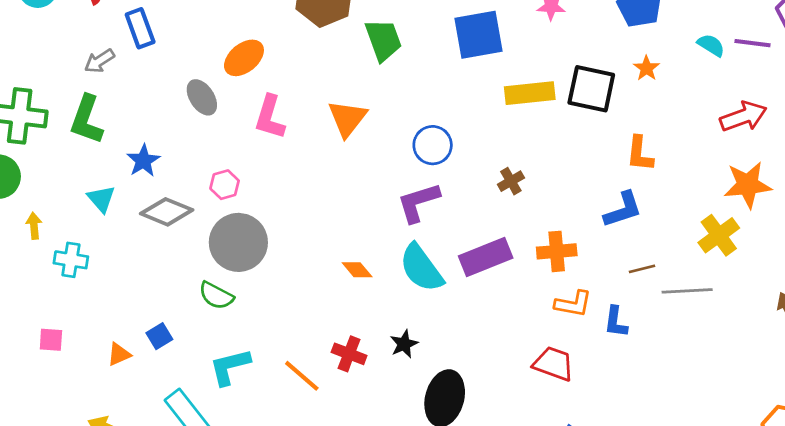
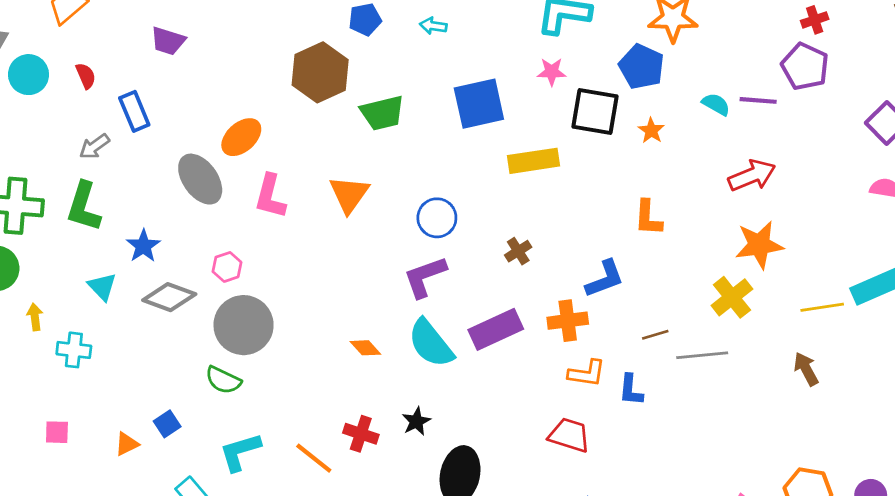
green trapezoid: (383, 40) -> (382, 113), turned 99
black square: (591, 89) -> (595, 112), moved
gray ellipse: (202, 97) -> (200, 179), size x1.4
blue L-shape: (623, 210) -> (605, 279), moved

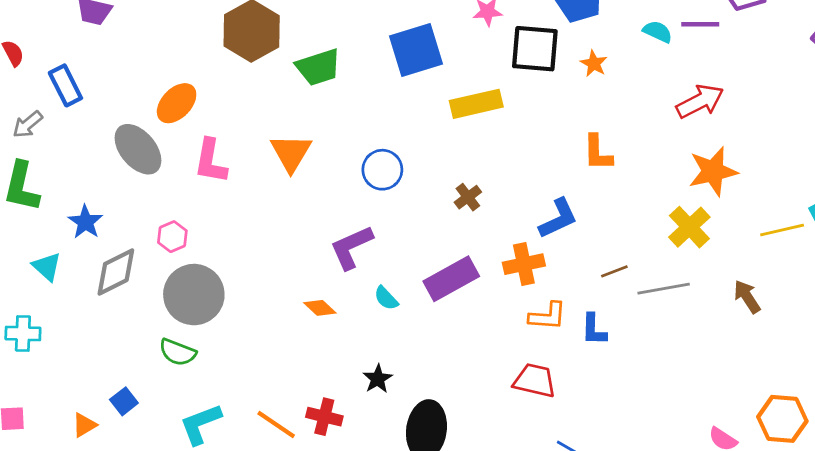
purple L-shape: (425, 277) -> (351, 247), moved
gray diamond: (169, 297) -> (116, 272), turned -42
cyan semicircle: (431, 343) -> (386, 298), size x0.5
brown arrow: (806, 369) -> (747, 297), moved
red cross: (361, 434) -> (324, 417), moved

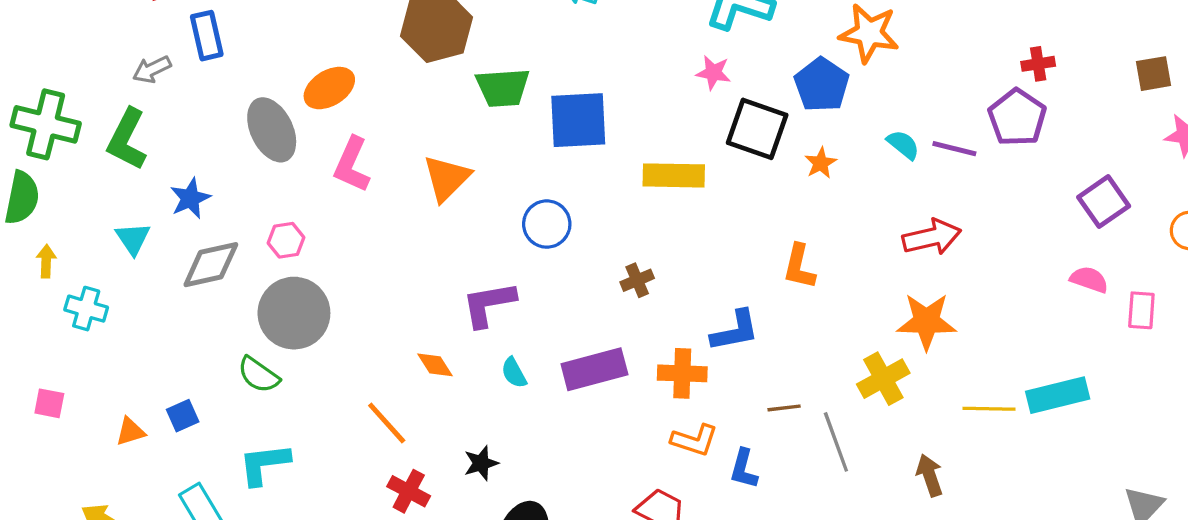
blue square: (416, 50) -> (578, 120), moved
gray line: (664, 289) -> (836, 442), turned 66
orange line: (276, 425) -> (387, 423), moved

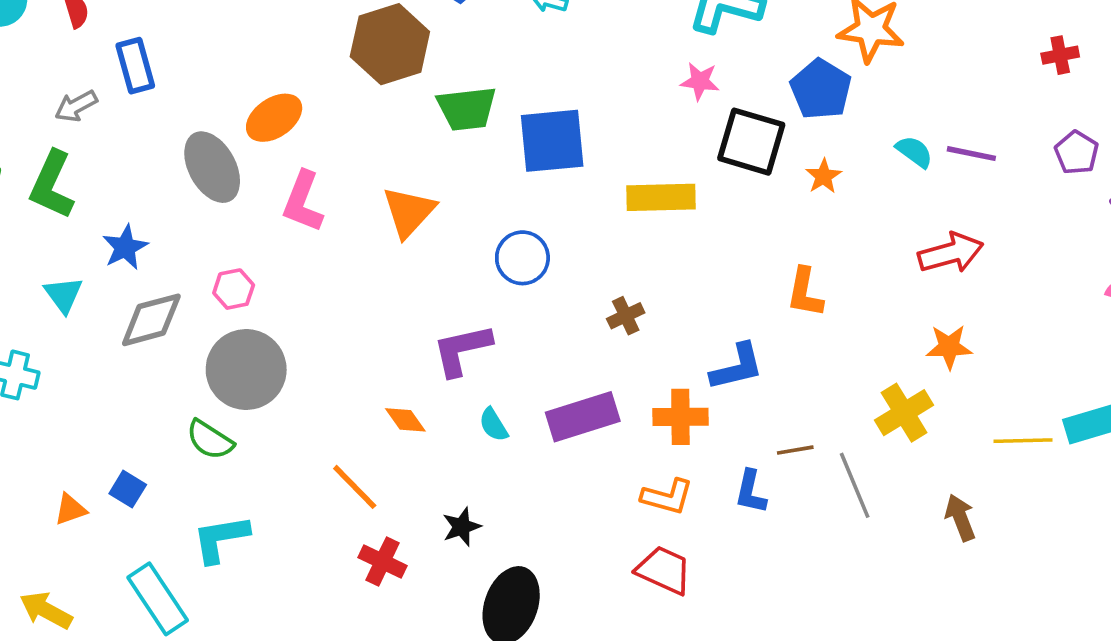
purple pentagon: (1017, 118) -> (1077, 153), moved, size x0.7
orange star: (926, 321) -> (949, 347), size x0.7
blue square: (183, 416) -> (128, 489), turned -32
orange L-shape: (694, 440) -> (667, 497), moved
blue L-shape: (744, 469) -> (751, 492), moved

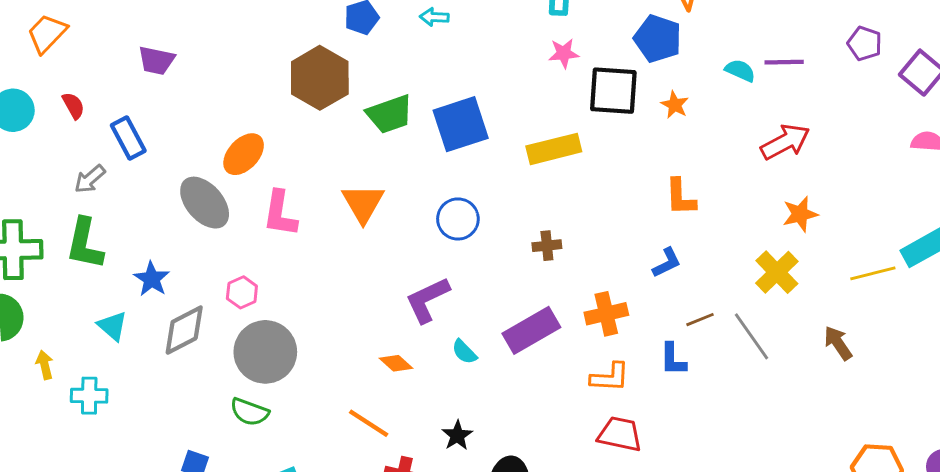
brown cross: (626, 316) -> (547, 246), turned 32
blue L-shape: (737, 367) -> (667, 263), moved, size x0.7

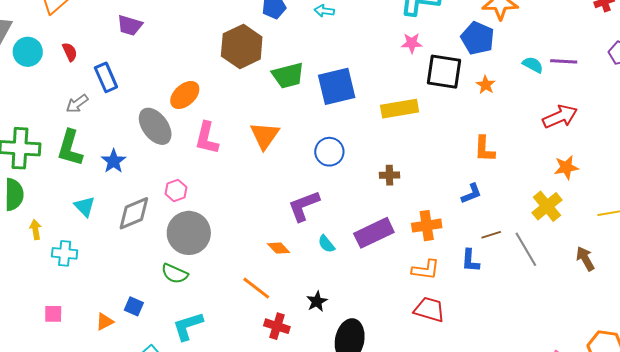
blue star: (152, 279) -> (114, 161), moved

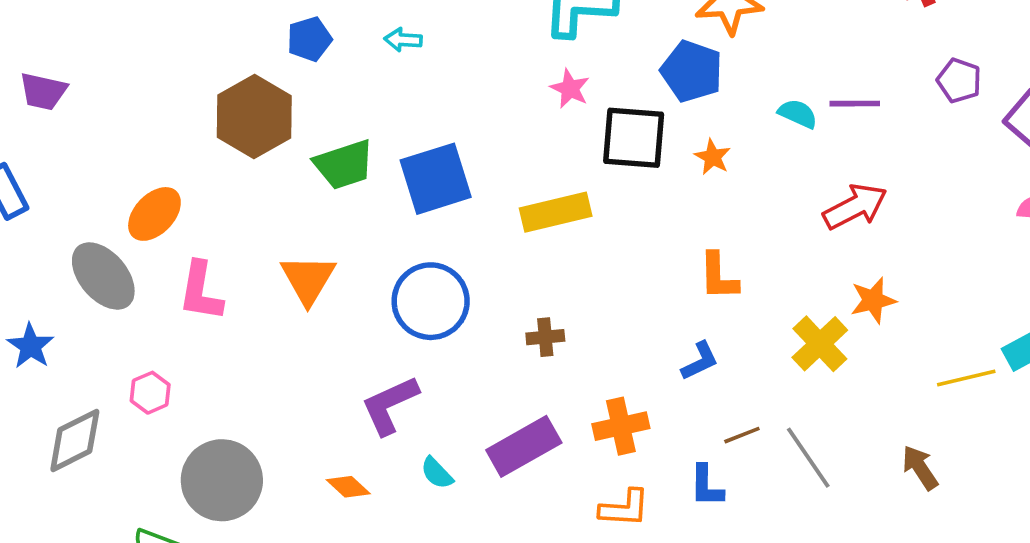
pink star: (412, 43) -> (570, 89), turned 30
blue circle: (329, 152) -> (431, 301), size x1.4
yellow cross: (547, 206) -> (820, 344), moved
gray circle: (189, 233) -> (222, 480), moved

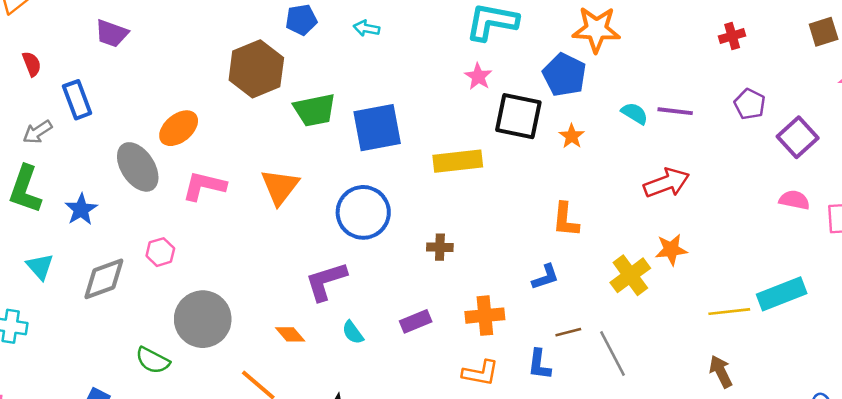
pink L-shape: (201, 291) -> (204, 186), turned 87
purple rectangle: (524, 446) -> (416, 321), size x0.6
brown arrow: (920, 468) -> (721, 372), moved

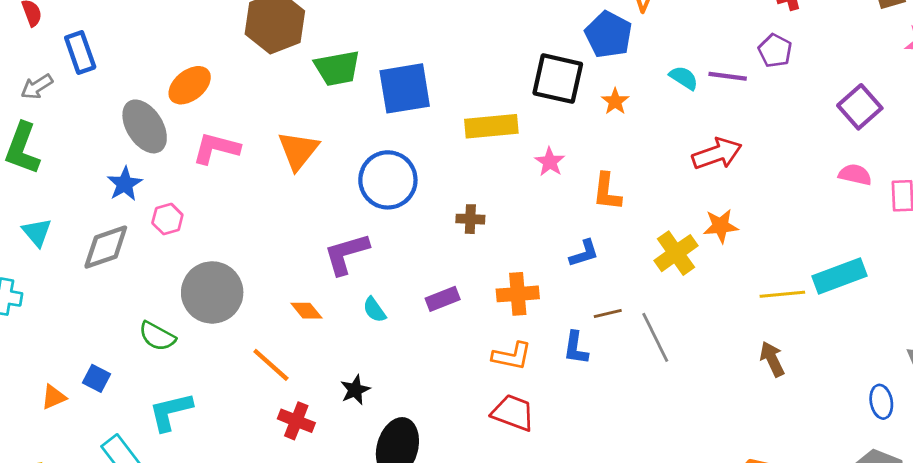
pink star: (478, 76) -> (550, 162), moved
purple pentagon: (750, 104) -> (775, 51), moved
blue star: (81, 209) -> (125, 184), moved

